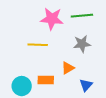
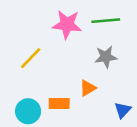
yellow line: (38, 45) -> (31, 58), moved, turned -48
blue triangle: (86, 85) -> (123, 110), moved

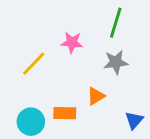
green line: (106, 21) -> (116, 23), turned -68
pink star: (67, 24) -> (72, 42), moved, size x0.7

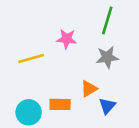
yellow line: (34, 64) -> (31, 59), turned 30
blue triangle: (134, 120) -> (107, 106), moved

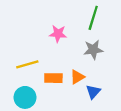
yellow line: (31, 59) -> (27, 64), moved
orange rectangle: (60, 104) -> (53, 78), moved

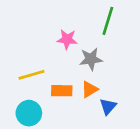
gray star: (93, 50) -> (91, 59), moved

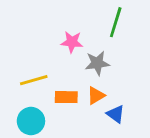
blue triangle: (108, 107) -> (116, 114), turned -36

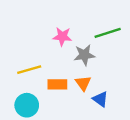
green line: (116, 22) -> (108, 33), moved, turned 55
orange triangle: (96, 96) -> (83, 83), turned -35

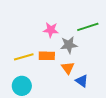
orange rectangle: (57, 84) -> (47, 56), moved

